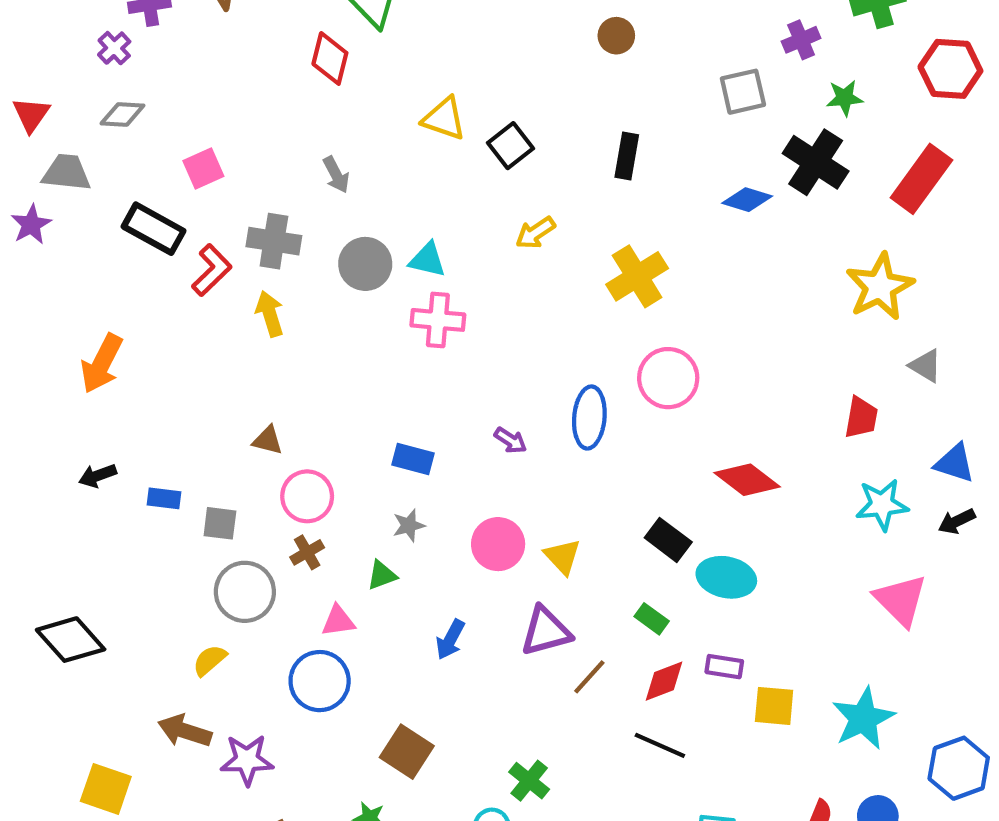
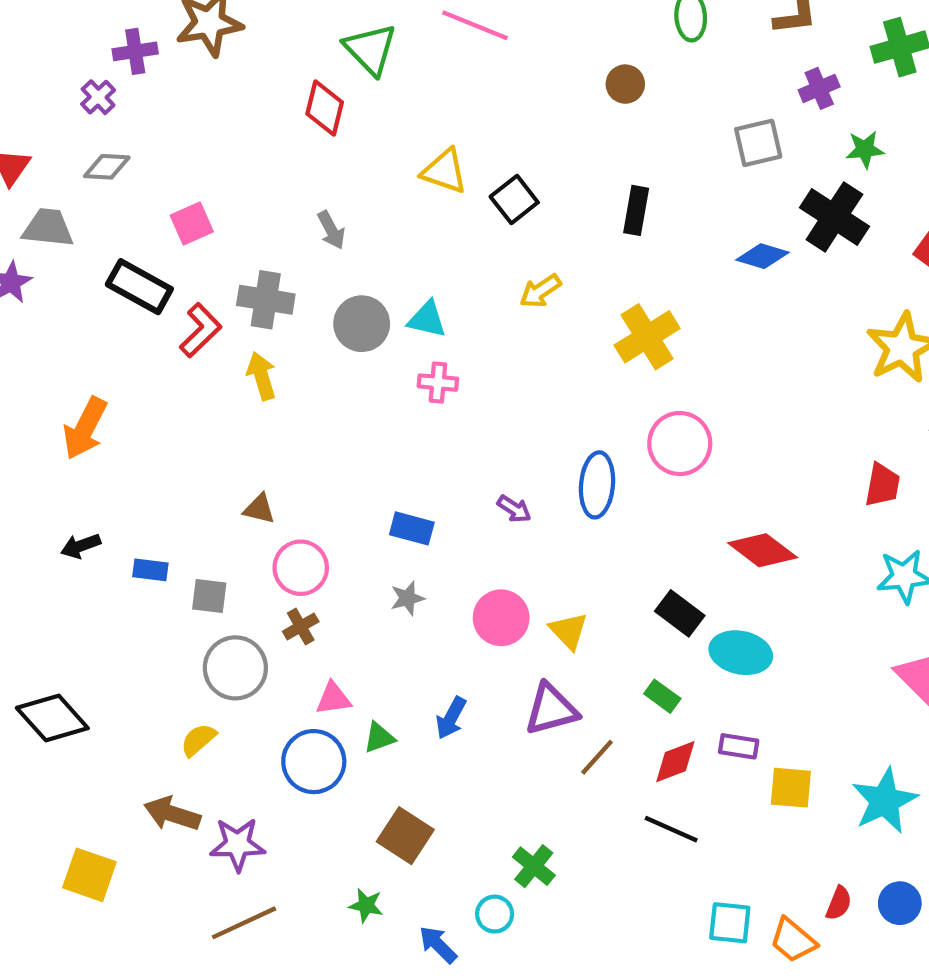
pink cross: (438, 320) -> (438, 383), size x0.7
green triangle: (382, 575) -> (379, 738), moved

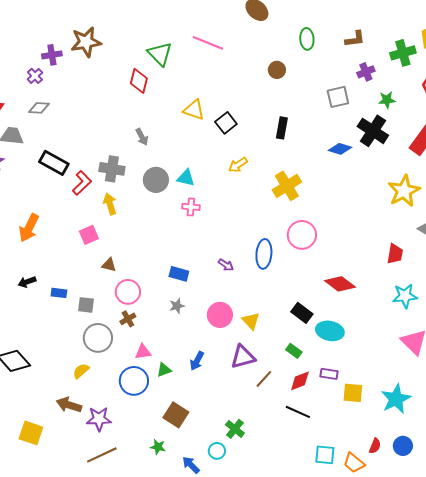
pink square: (192, 223) -> (89, 235), moved

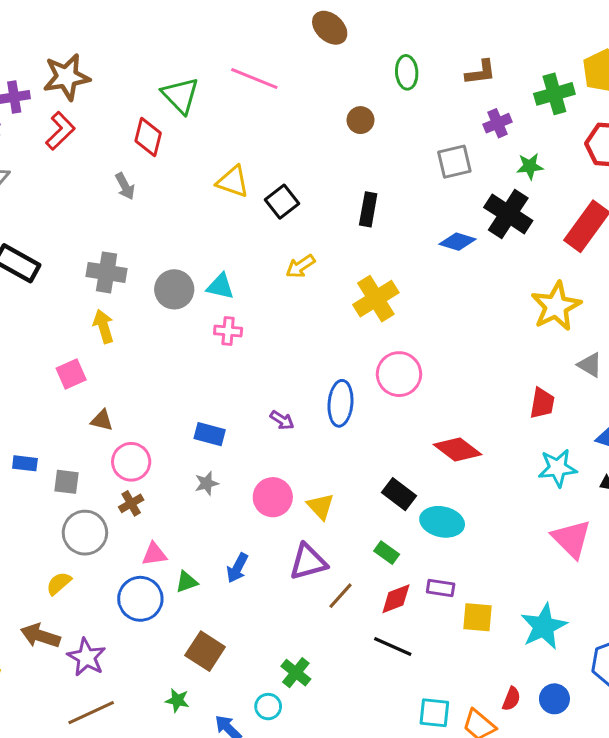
gray arrow: (142, 137) -> (125, 186), moved
red L-shape: (82, 183) -> (60, 131), moved
purple star: (99, 419) -> (87, 657), turned 30

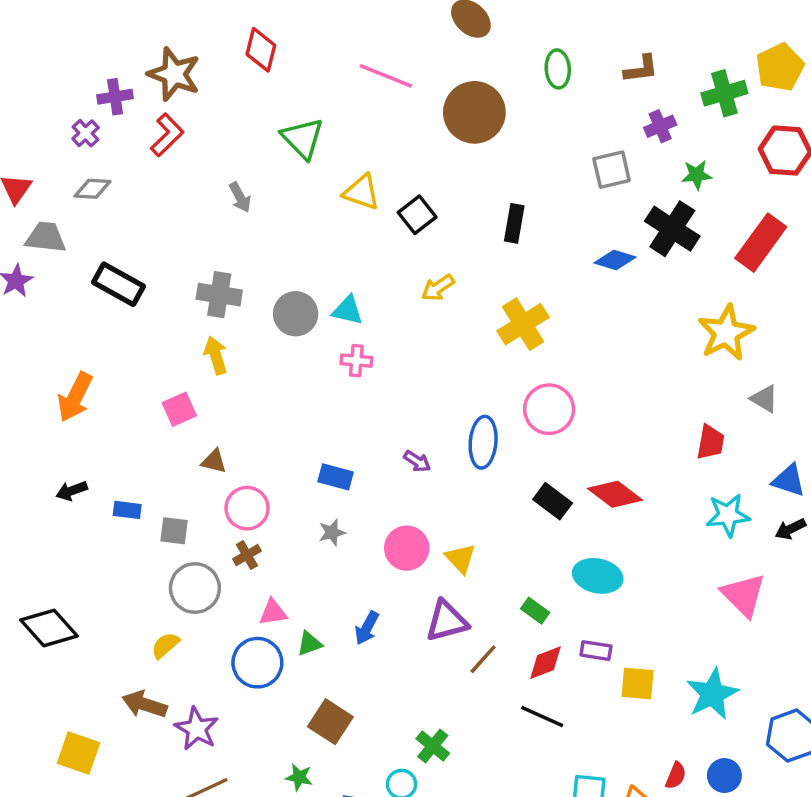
brown star: (66, 77) -> (174, 74), turned 30
green triangle: (180, 95) -> (303, 138), moved
brown circle: (360, 120) -> (474, 112), moved, size x2.0
red diamond: (148, 137) -> (261, 50), moved
black rectangle: (399, 494) -> (553, 501), moved

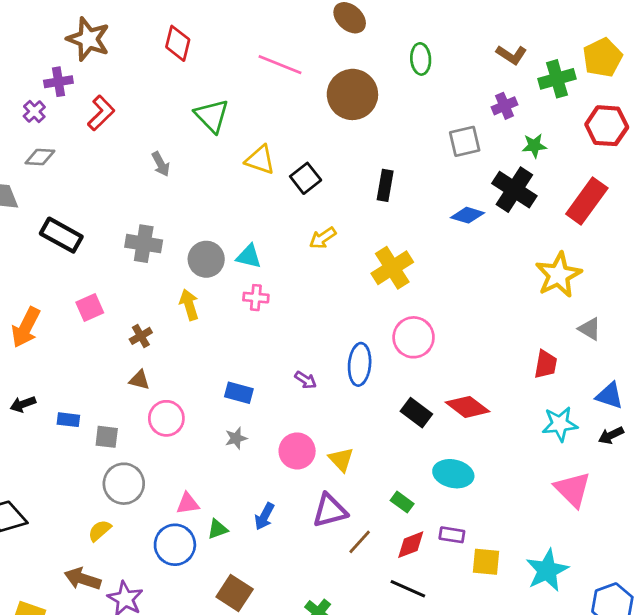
brown L-shape: (641, 69) -> (512, 55), moved, turned 40
brown star: (174, 74) -> (88, 39), moved
yellow arrow: (216, 355) -> (189, 305), moved
pink square: (179, 409) -> (90, 308), moved
brown cross: (247, 555) -> (141, 336), moved

